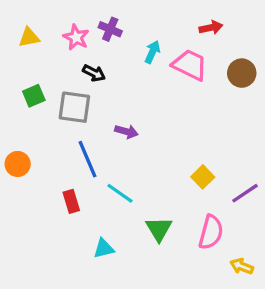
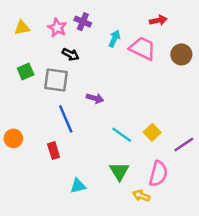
orange circle: (18, 164) -> (13, 138), moved
cyan line: (120, 193) -> (122, 135), moved
yellow arrow: (242, 266) -> (141, 196), moved

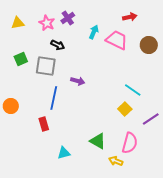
purple cross: (83, 22) -> (68, 18), turned 32
blue line: (66, 119) -> (54, 98), turned 35
cyan line: (122, 135) -> (133, 90), moved
orange circle: (13, 138) -> (11, 106), moved
green triangle: (119, 171) -> (98, 141), turned -30

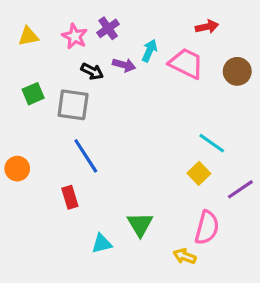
purple arrow: (78, 81) -> (124, 65), moved
blue line: (54, 98) -> (86, 156), turned -45
green triangle: (98, 141) -> (140, 224), moved, turned 30

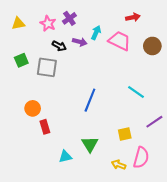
blue line: (86, 156) -> (90, 100), moved, turned 55
orange circle: (17, 169) -> (33, 108), moved
yellow square: (199, 173) -> (125, 134), moved, turned 32
pink semicircle: (207, 228) -> (141, 158), moved

